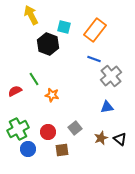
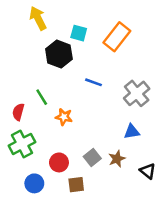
blue line: (94, 59) -> (93, 82), moved
red semicircle: (15, 91) -> (18, 112), turned -48
green cross: (18, 129) -> (22, 144), moved
brown star: (101, 138) -> (117, 159), moved

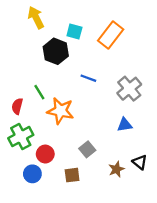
orange star: (64, 117) -> (60, 111), size x1.6
brown star: (117, 159) -> (116, 169), moved
red circle: (59, 162) -> (45, 154), moved

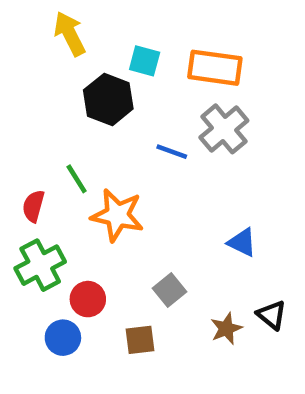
orange rectangle: (111, 35) -> (215, 68), turned 60
gray cross: (129, 89) -> (224, 129), moved
blue triangle: (125, 125) -> (242, 242), turned 35

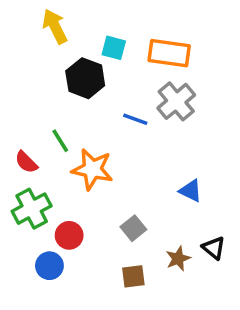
red semicircle: (33, 206) -> (26, 162), turned -60
brown square: (140, 340) -> (133, 276), moved

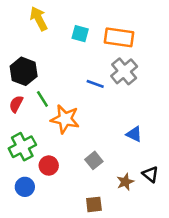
black hexagon: (85, 78) -> (24, 71), moved
red semicircle: (26, 162) -> (16, 104), moved, turned 72
blue circle: (49, 266) -> (25, 187), moved
brown square: (133, 276) -> (94, 204), moved

